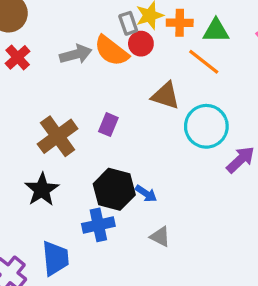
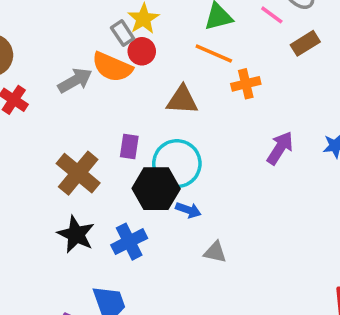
orange cross: (180, 23) -> (246, 84), moved
cyan circle: (206, 126) -> (177, 164), moved
black hexagon: (114, 189) -> (156, 189), moved
blue cross: (98, 225) -> (129, 242), moved

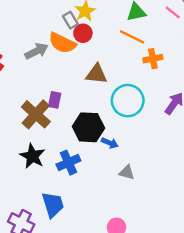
brown triangle: (182, 100) -> (96, 74), moved
purple rectangle: (129, 147) -> (55, 100), moved
cyan circle: (177, 164) -> (128, 101), moved

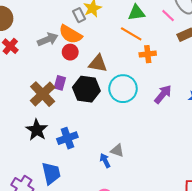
red circle: (83, 33) -> (70, 52), moved
black hexagon: (88, 127) -> (86, 89), moved
blue arrow: (110, 143) -> (105, 161), moved, turned -144

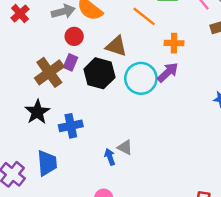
orange line: (131, 34) -> (144, 16), moved
red circle: (70, 52) -> (74, 36), moved
purple arrow: (163, 94) -> (168, 72), moved

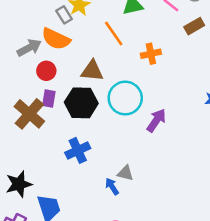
orange line: (144, 16) -> (114, 33), turned 30
purple arrow: (168, 72) -> (156, 120), moved
black star: (37, 112) -> (19, 184), moved, turned 30
blue cross: (71, 126) -> (78, 150), moved

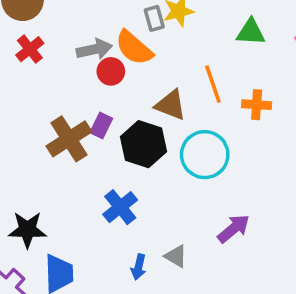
orange line: (114, 33) -> (213, 84), moved
red circle: (46, 71) -> (111, 71), moved
purple arrow: (156, 120) -> (234, 229), moved
blue cross: (78, 150) -> (120, 207), turned -30
blue arrow: (112, 186) -> (139, 267), moved, turned -150

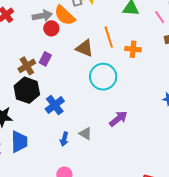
brown cross: (69, 139) -> (27, 66), size x0.7
black hexagon: (143, 144) -> (27, 90), moved

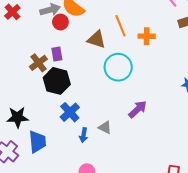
purple rectangle: (45, 59) -> (57, 54), turned -32
black hexagon: (27, 90) -> (57, 81), moved
blue cross: (55, 105) -> (70, 112), moved

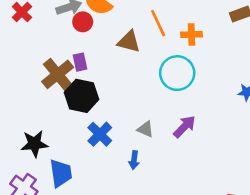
brown cross: (38, 63) -> (58, 74), size x1.4
cyan circle: (118, 67) -> (177, 73), moved
gray triangle: (105, 127) -> (145, 129), moved
blue arrow: (84, 135) -> (134, 160), moved

